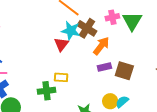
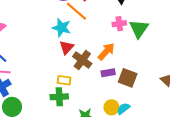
brown cross: (87, 28) -> (82, 60), moved
cyan star: (71, 31) -> (62, 28), moved
green cross: (46, 91) -> (59, 97), moved

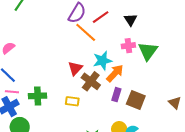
cyan star: (62, 28) -> (102, 61), moved, turned -30
purple rectangle: (108, 73) -> (116, 95), turned -64
green cross: (59, 97) -> (38, 96), moved

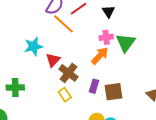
cyan star: (102, 61) -> (33, 46), moved
orange arrow: (115, 73) -> (100, 56), moved
brown square: (136, 100) -> (114, 92), turned -30
yellow rectangle: (72, 101) -> (65, 95), moved, turned 48

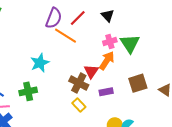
red triangle: (53, 60) -> (91, 71), moved
purple rectangle: (94, 86) -> (106, 92), turned 72
green cross: (15, 87) -> (28, 91), moved
brown square: (114, 92) -> (138, 83), moved

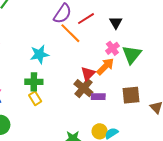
pink cross: (110, 41) -> (112, 48), turned -32
brown cross: (79, 83) -> (83, 88), moved
green cross: (28, 91) -> (34, 82), moved
yellow rectangle: (79, 105) -> (35, 98), moved

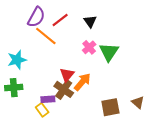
orange arrow: (105, 66) -> (82, 82), moved
brown square: (131, 95) -> (110, 107), moved
purple rectangle: (98, 97) -> (48, 99), moved
yellow rectangle: (35, 98) -> (42, 110), moved

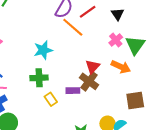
orange arrow: (82, 82) -> (121, 67), moved, turned 72
yellow rectangle: (42, 110) -> (51, 99), moved

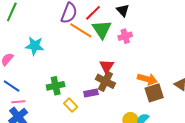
pink cross: (116, 40) -> (125, 36), turned 32
green triangle: (135, 45) -> (102, 29), moved
cyan star: (43, 50) -> (35, 46), moved, turned 30
orange arrow: (121, 67) -> (147, 79), moved

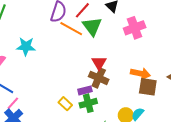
pink cross: (125, 36) -> (135, 28), moved, size x1.5
green cross: (56, 86) -> (88, 103), moved
brown square: (154, 93) -> (148, 87), turned 30
pink line: (18, 102) -> (13, 103), turned -40

